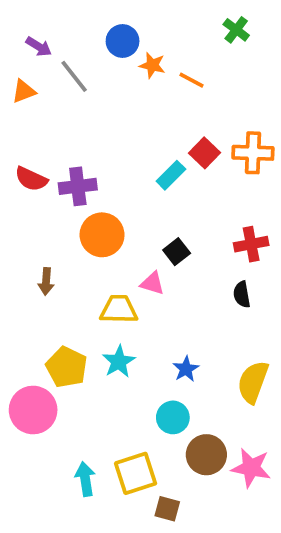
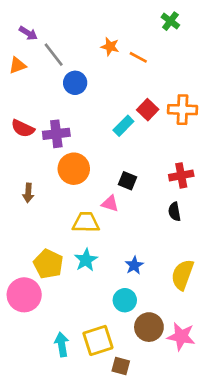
blue circle: (123, 41) -> (75, 83), moved
black square: (177, 252) -> (127, 181), turned -30
brown arrow: (46, 281) -> (28, 193), moved

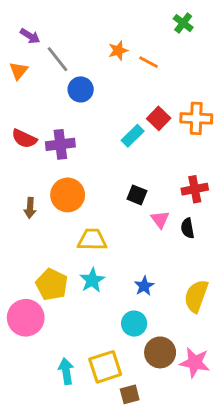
orange star: (110, 47) -> (118, 50), turned -30
orange triangle: (17, 65) -> (18, 71), turned -30
orange circle: (74, 169) -> (68, 195), moved
pink triangle: (110, 204) -> (160, 220), moved, turned 36
brown square: (121, 366) -> (130, 394), turned -30

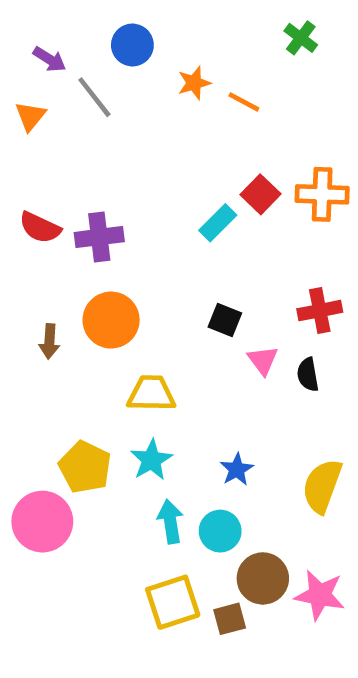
blue circle: (81, 89) -> (132, 45), moved
cyan arrow: (66, 371) -> (170, 522), moved
brown square: (130, 394) -> (230, 619), moved

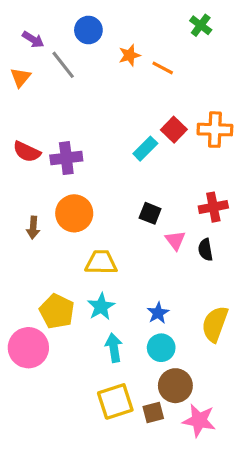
cyan circle: (220, 531) -> (161, 348), moved
pink star: (320, 595) -> (199, 420), moved

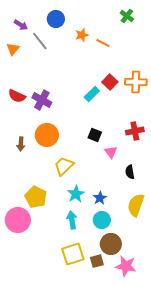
purple cross: (66, 158) -> (42, 100), turned 36
black semicircle: (205, 250) -> (130, 172), moved
yellow trapezoid: (101, 262) -> (64, 166), turned -45
cyan star: (101, 307) -> (76, 194), moved

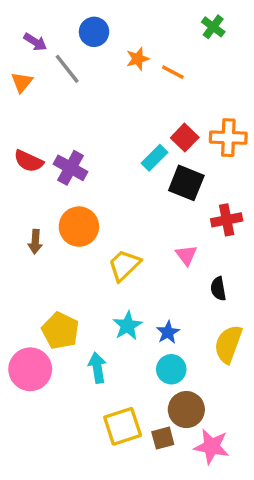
black square: (95, 135) -> (186, 183), moved, size x1.5
yellow trapezoid: (64, 166) -> (124, 265), moved
cyan arrow: (72, 220) -> (97, 368), moved

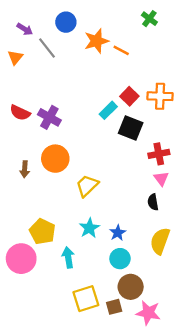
orange star: (138, 59) -> (96, 41), size x1.5
pink triangle: (186, 255) -> (161, 179), moved

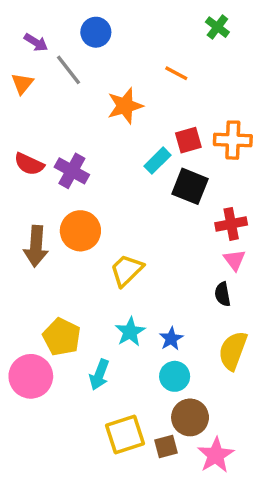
orange star: (96, 41) -> (125, 106), moved
red square: (129, 96) -> (188, 140), turned 30
brown arrow: (25, 169) -> (36, 246), size x1.6
cyan arrow: (68, 257) -> (99, 375), turned -150
pink star: (148, 313) -> (216, 455), turned 30

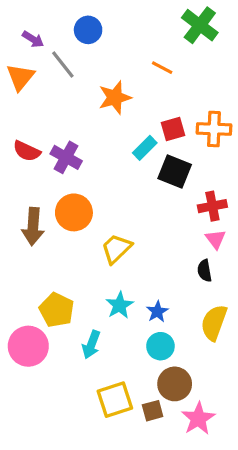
green cross: (217, 27) -> (200, 25), size x1.6
orange triangle: (22, 84) -> (20, 77), size x1.4

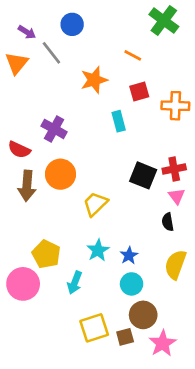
red square: (173, 129) -> (139, 92), moved
cyan rectangle: (145, 148) -> (119, 121), turned -60
red semicircle: (27, 151) -> (19, 150), moved
black square: (175, 171) -> (143, 175), moved

